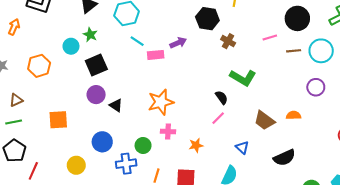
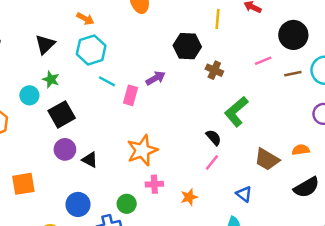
pink rectangle: (156, 55) -> (130, 95), turned -63
green L-shape: (243, 78) -> (236, 112), turned 115
black semicircle: (284, 158) -> (306, 187), moved

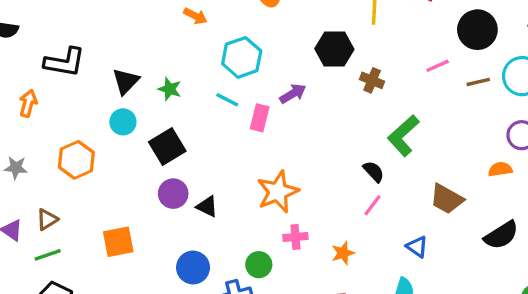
black triangle: (45, 44) -> (126, 81), moved
cyan hexagon: (91, 50) -> (242, 57), moved
green star: (51, 79) -> (170, 89), moved
orange semicircle: (301, 150) -> (500, 169), moved

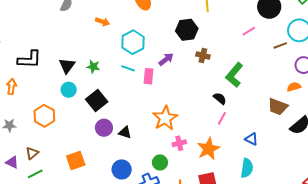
brown cross: (372, 80) -> (203, 56), moved
brown line: (478, 82) -> (280, 45), moved
brown trapezoid: (447, 199) -> (278, 107), moved
orange star: (343, 253) -> (208, 149), size x1.6

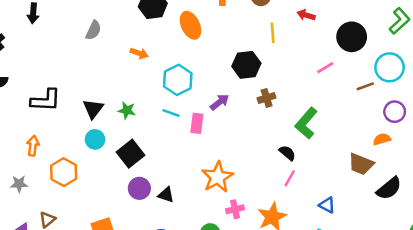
brown cross: (203, 56) -> (267, 98), turned -32
orange arrow: (11, 87) -> (33, 146), moved

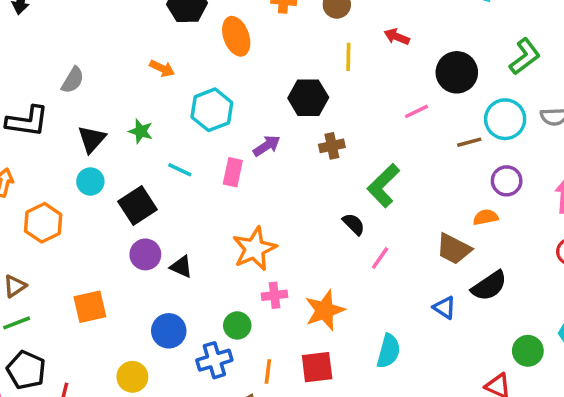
gray semicircle: (93, 30) -> (73, 80), moved
green star: (127, 110) -> (141, 131), moved
cyan line: (171, 113) -> (180, 170), moved
pink line: (290, 178) -> (380, 258), moved
blue triangle: (327, 205) -> (444, 308), moved

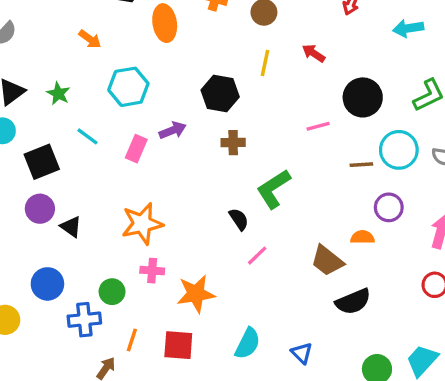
blue triangle: (444, 308) -> (302, 353), moved

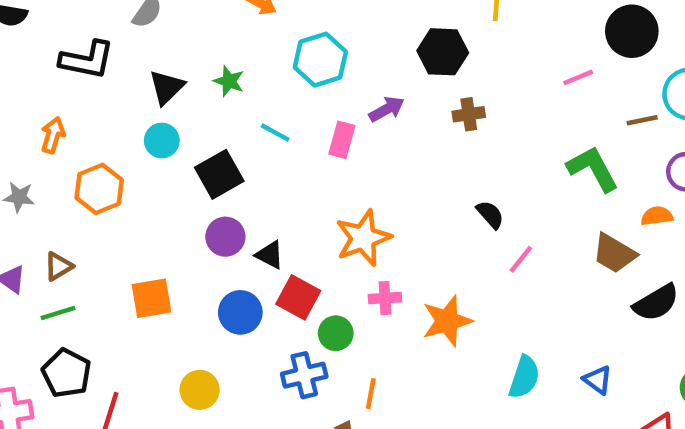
green L-shape: (274, 189) -> (593, 169), moved, turned 102
blue circle: (47, 284) -> (240, 312), moved
red square: (178, 345) -> (298, 297), moved, turned 32

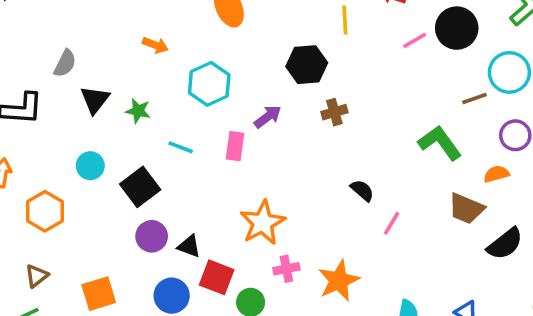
pink line: (578, 77) -> (415, 40), moved
black triangle: (167, 87) -> (95, 100), moved
brown triangle: (58, 266) -> (37, 276), moved

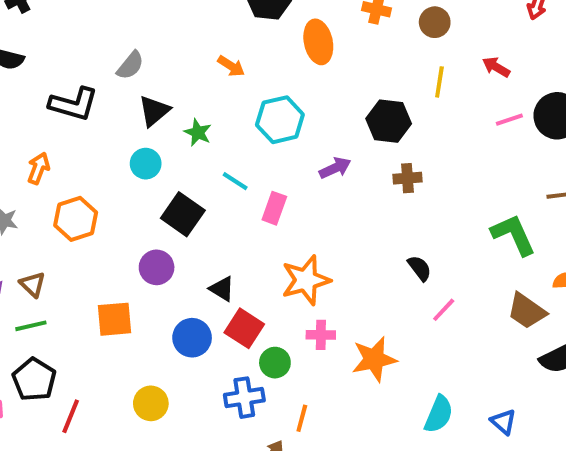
pink rectangle: (235, 146) -> (274, 208), moved
cyan circle: (90, 166) -> (146, 164), moved
black square: (140, 187) -> (183, 214), turned -30
purple circle: (152, 236) -> (157, 267), moved
brown triangle: (37, 276) -> (32, 284), moved, turned -50

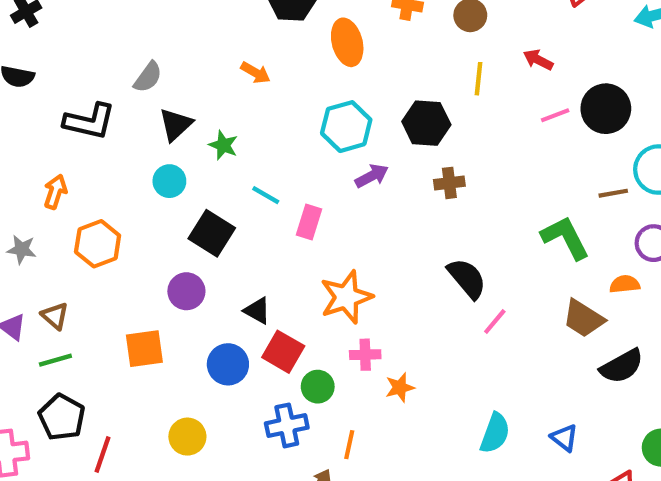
cyan hexagon: (280, 120) -> (346, 127), moved
black semicircle: (420, 268) -> (467, 278), size x1.5
orange star: (374, 359) -> (400, 387), moved, size x0.6

